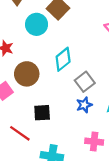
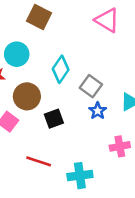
cyan circle: (37, 24) -> (17, 54), moved
black square: (42, 113) -> (54, 119), moved

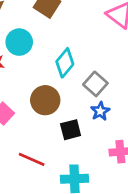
brown circle: (27, 96) -> (45, 100), moved
black square: (54, 119) -> (71, 130), moved

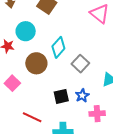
brown circle: (45, 100) -> (36, 63), moved
blue star: (100, 111) -> (82, 96), moved

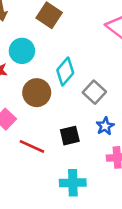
blue star: (82, 96) -> (105, 126), moved
red line: (32, 117) -> (32, 146), moved

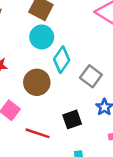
cyan circle: (22, 51) -> (42, 37), moved

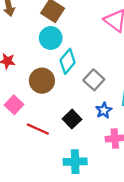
black square: (72, 119) -> (72, 119), turned -30

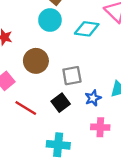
cyan diamond: (68, 61) -> (87, 29), moved, turned 50
gray square: (94, 80) -> (72, 76), moved, turned 30

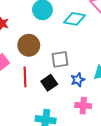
red line: (26, 108) -> (25, 77), moved, turned 54

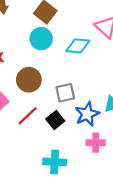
red line: (25, 77) -> (28, 116), turned 54
blue star: (78, 80) -> (87, 114), size x1.5

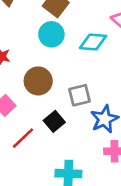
red line: (28, 116) -> (23, 138), moved
black square: (55, 120) -> (54, 121), moved

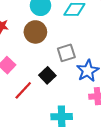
brown circle: (38, 81) -> (35, 32), moved

